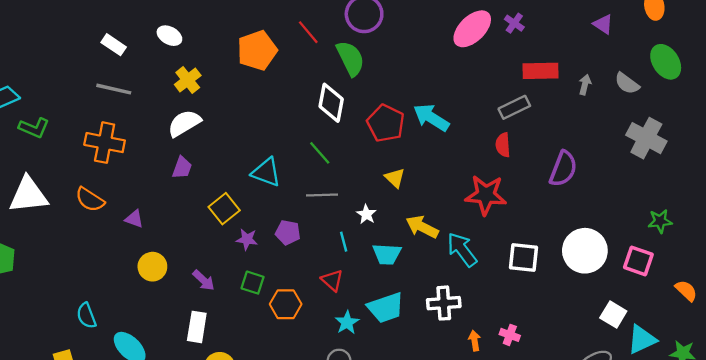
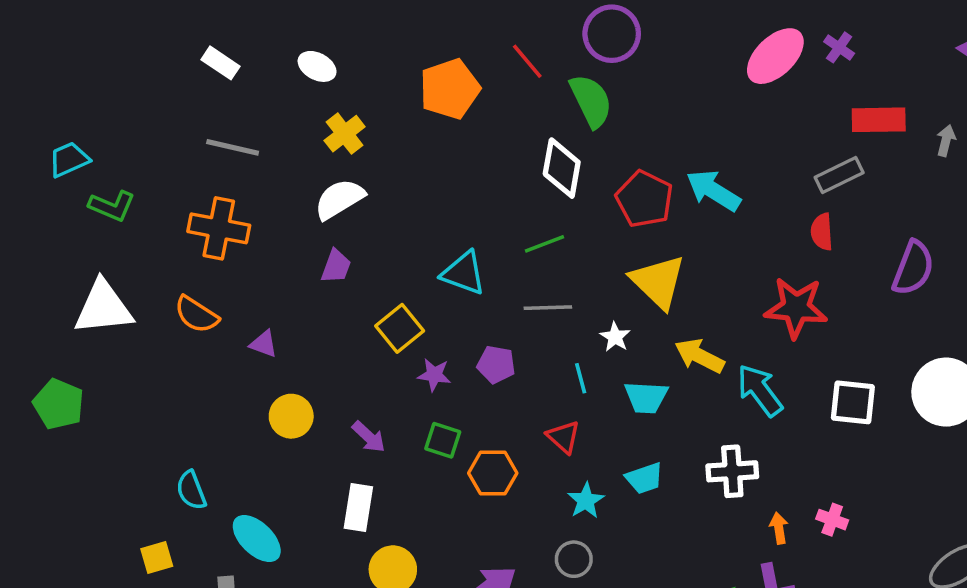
white rectangle: (114, 45) -> (221, 63), moved
green line: (320, 153) -> (544, 244), turned -70
yellow triangle: (395, 178) -> (658, 282), size x1.8
cyan trapezoid: (386, 308) -> (644, 478), size x0.7

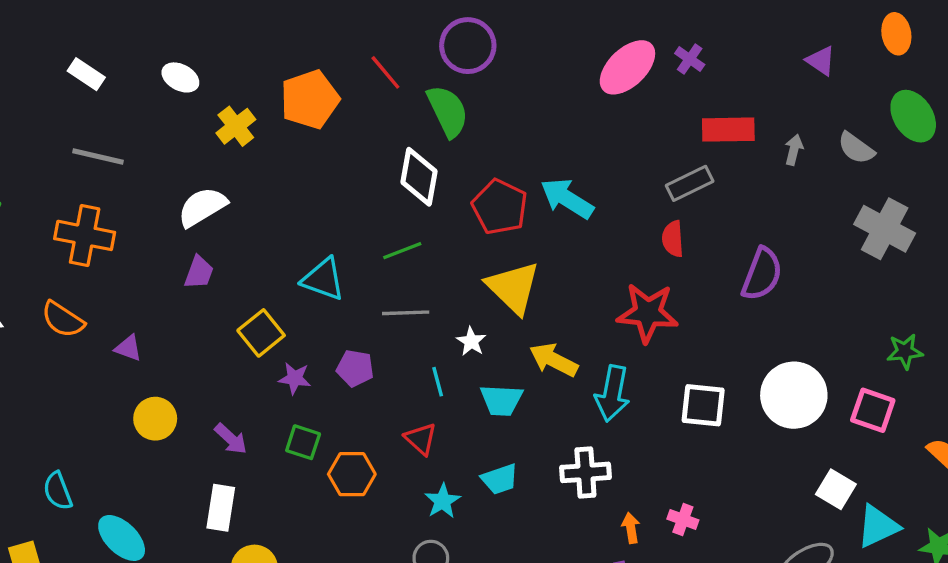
yellow cross: (345, 134) -> (236, 126), moved
cyan arrow: (760, 390) -> (612, 393), turned -132

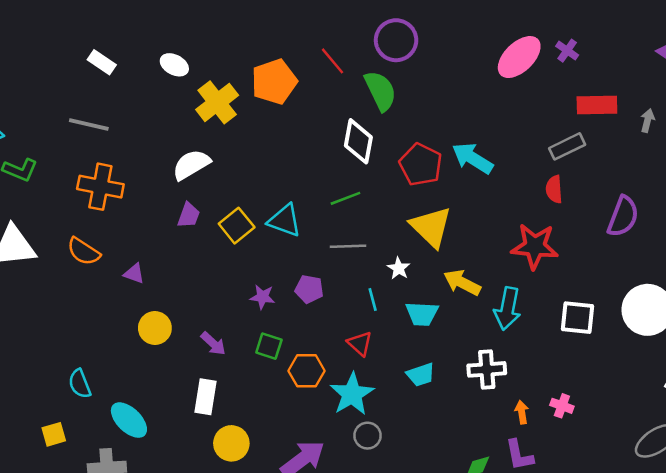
yellow cross: (236, 126) -> (217, 102), size x1.4
gray line: (98, 156) -> (89, 124), moved
yellow square: (261, 333) -> (237, 226), moved
cyan star: (443, 501) -> (352, 394), moved, size x1.6

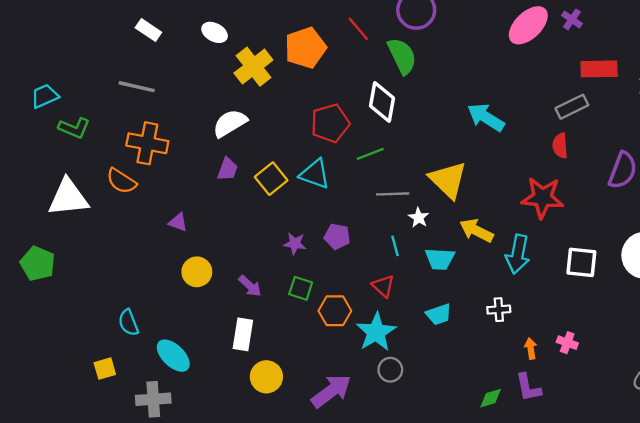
red pentagon: (421, 165) -> (330, 123), moved, turned 30
gray line: (348, 246) -> (393, 194), moved
orange semicircle: (84, 251) -> (121, 181), moved
white cross: (487, 369) -> (499, 310), size x0.7

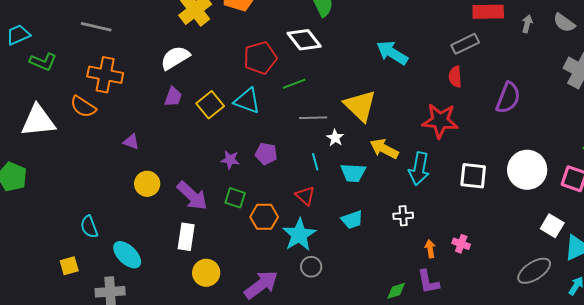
white diamond: (382, 102) -> (304, 40), turned -48
purple arrow: (250, 286) -> (192, 196), size x1.6

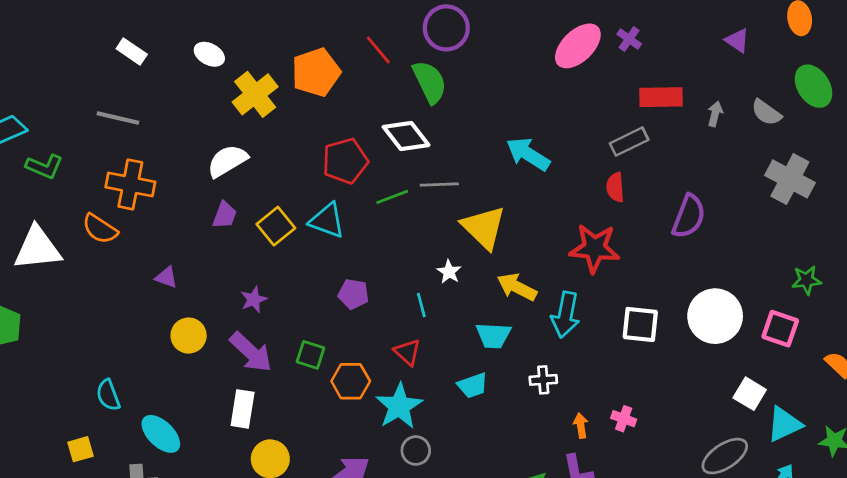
gray line: (313, 118) -> (439, 184), moved
purple star: (230, 160) -> (254, 299), moved, turned -30
cyan trapezoid: (353, 173) -> (493, 336), moved

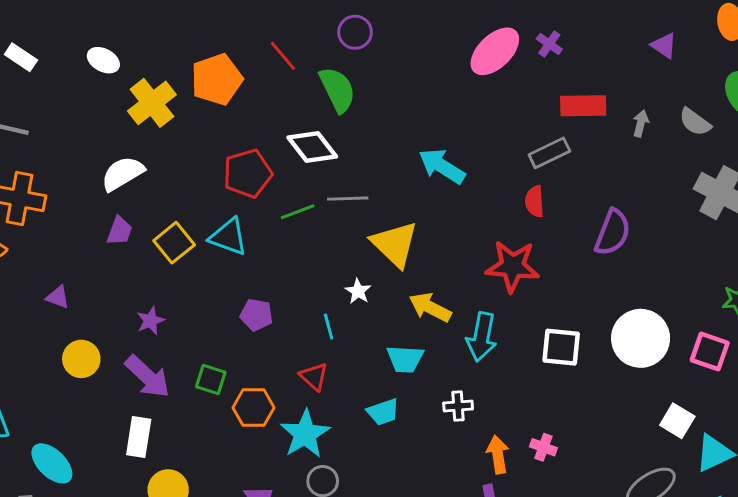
purple circle: (446, 28) -> (355, 32), size x0.7
orange arrow: (581, 426) -> (498, 455), size x1.4

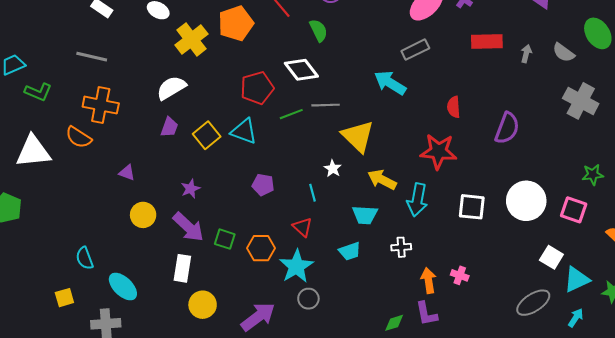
green semicircle: (337, 90) -> (319, 30), size x0.7
gray rectangle: (549, 153) -> (415, 50), moved
green square: (211, 380) -> (225, 239), moved

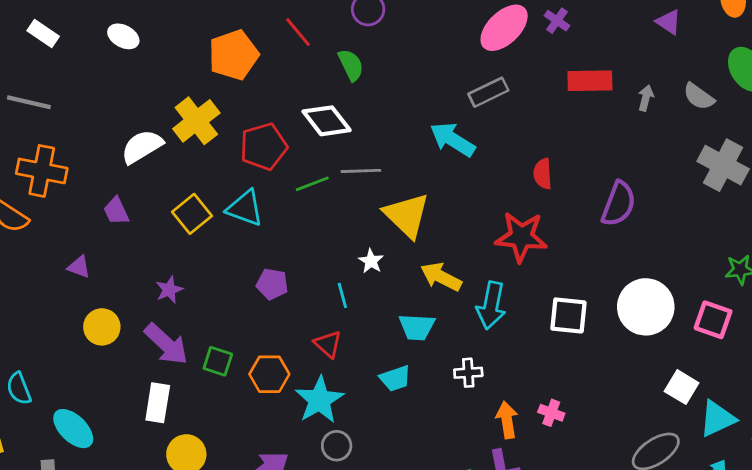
yellow cross: (191, 39) -> (196, 121), moved
purple trapezoid: (169, 127) -> (116, 211), moved, turned 135

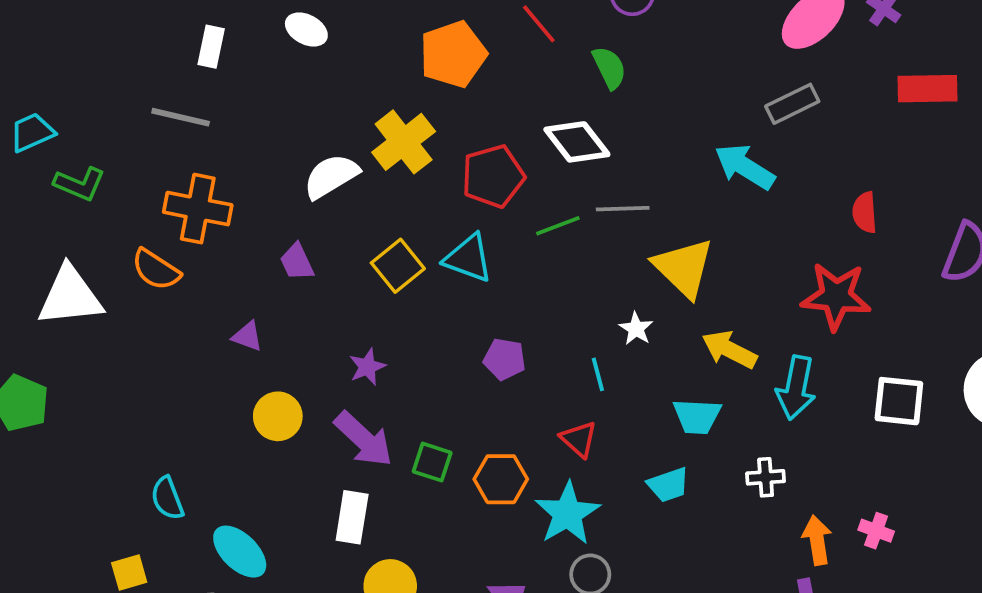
white rectangle: (43, 34) -> (211, 47), moved, turned 68

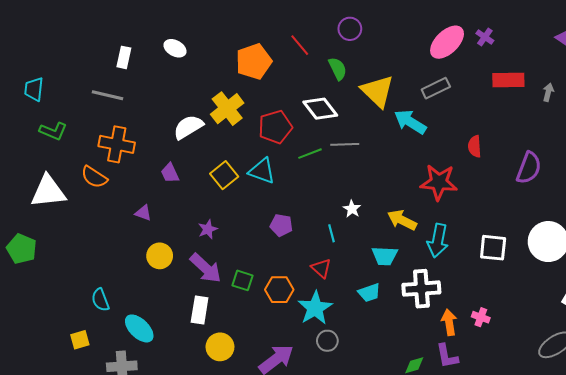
cyan trapezoid: (32, 132) -> (34, 89), moved, turned -60
yellow triangle: (684, 268) -> (377, 91), moved
red star: (836, 296) -> (439, 182), moved
white cross: (766, 477) -> (421, 289), size x1.8

